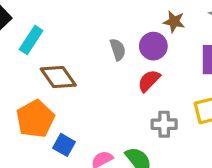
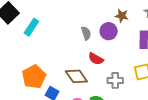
brown diamond: (58, 77) -> (76, 76), moved
red semicircle: (149, 81) -> (96, 59), moved, turned -105

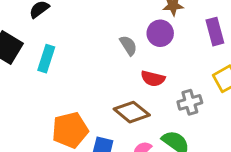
orange pentagon: (34, 77) -> (70, 130), turned 30

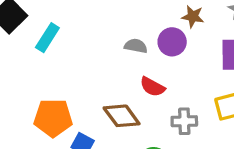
gray semicircle: (128, 45) -> (136, 46), turned -60

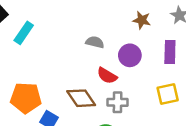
purple circle: (172, 42) -> (130, 55), moved
gray cross: (184, 121) -> (118, 102), moved

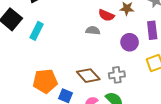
purple circle: (130, 55) -> (130, 42), moved
red semicircle: (107, 76) -> (106, 15), moved

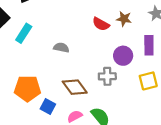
gray semicircle: (93, 31) -> (61, 48), moved
gray cross: (117, 75) -> (107, 76), moved

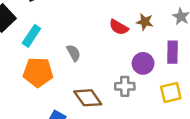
gray semicircle: (61, 48) -> (74, 53), turned 48
orange pentagon: (28, 88) -> (38, 72), moved

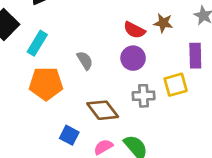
purple circle: (143, 63) -> (133, 58), moved
yellow square: (171, 92) -> (176, 85), moved

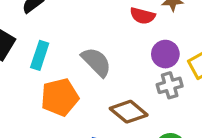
purple circle: (133, 58) -> (165, 54), moved
gray semicircle: (85, 60) -> (96, 62), size x1.5

